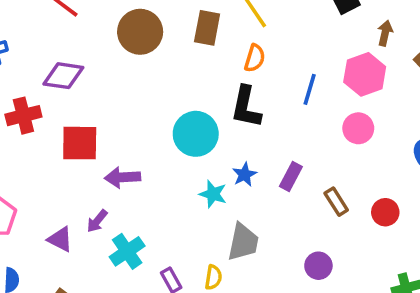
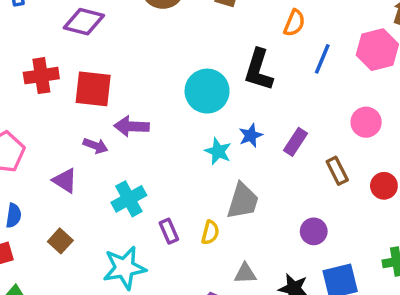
orange semicircle: (255, 58) -> (294, 23), moved
red cross: (23, 116) -> (41, 76), moved
pink circle: (358, 128) -> (366, 122), moved
purple arrow: (97, 221) -> (96, 146), moved, turned -115

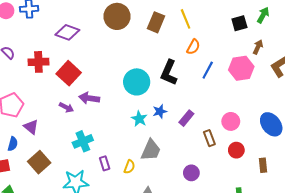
red square: (93, 89) -> (69, 73), turned 30
pink circle: (366, 122) -> (231, 121), moved
purple triangle: (65, 181) -> (31, 127), moved
brown square: (60, 241) -> (39, 162), size x1.5

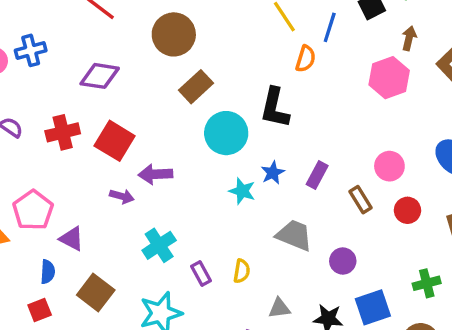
brown rectangle: (156, 22) -> (196, 87), moved, turned 36
blue line: (208, 70) -> (330, 27), moved
gray trapezoid: (151, 150) -> (294, 235), moved, turned -80

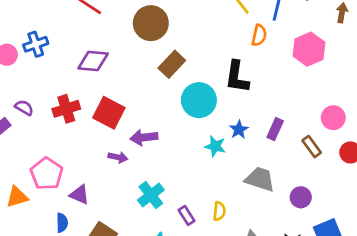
pink hexagon: (389, 78) -> (309, 49), moved

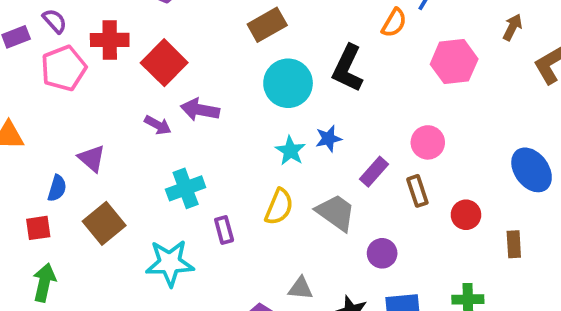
pink circle: (333, 118) -> (428, 142), moved
purple rectangle: (275, 129) -> (374, 172), moved
pink pentagon: (47, 174) -> (64, 68), moved
yellow semicircle: (219, 211) -> (279, 207), moved, size x1.4

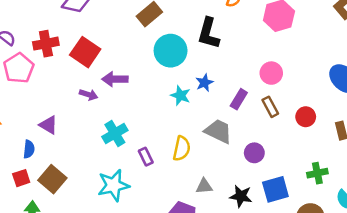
yellow semicircle: (279, 207) -> (182, 148), moved
brown square: (104, 223) -> (52, 179), moved

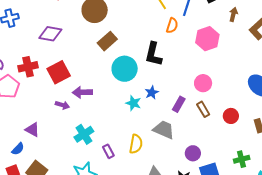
red square: (85, 52) -> (59, 72), turned 30
blue semicircle: (29, 149) -> (18, 149), turned 40
purple circle: (254, 153) -> (193, 153), moved

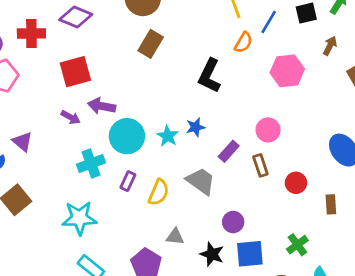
brown rectangle: (107, 41) -> (151, 44), turned -30
red cross: (28, 67) -> (31, 33), moved
cyan circle: (125, 69) -> (127, 136), moved
purple rectangle: (108, 151) -> (128, 181), moved, turned 40
green cross: (242, 159) -> (297, 245), turned -35

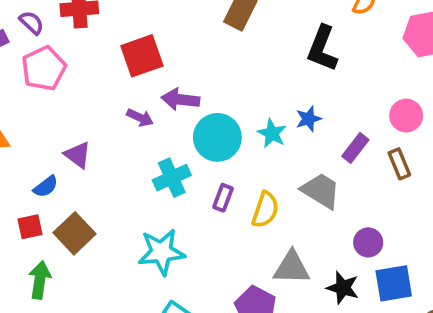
gray triangle: (175, 237) -> (292, 268), size x1.5

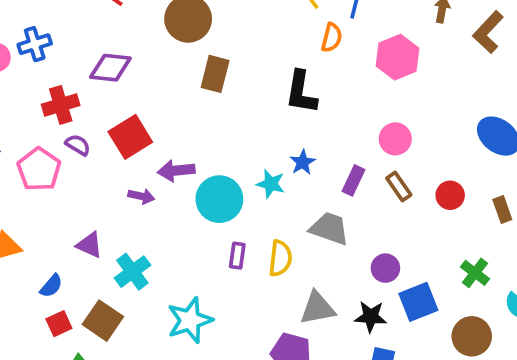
purple semicircle: (32, 23) -> (78, 145), moved
cyan cross: (172, 178) -> (132, 272), moved
blue semicircle: (46, 187) -> (51, 286), moved

